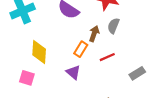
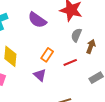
brown arrow: (94, 34) -> (91, 46), moved

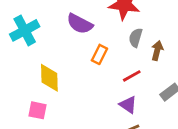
orange rectangle: (47, 55) -> (99, 54), moved
purple triangle: (40, 75) -> (128, 105), moved

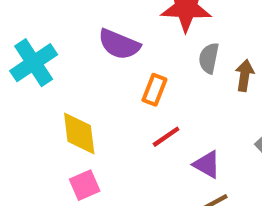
red line: (132, 76) -> (166, 137), moved
pink square: (38, 110) -> (85, 185), moved, turned -30

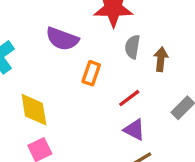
red line: (166, 137) -> (129, 98), moved

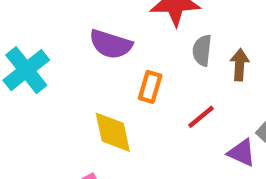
yellow diamond: (34, 110) -> (113, 132), moved
purple triangle: (134, 130) -> (242, 153), moved

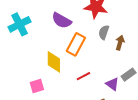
orange rectangle: (150, 87) -> (76, 44), size x1.5
red line: (201, 117) -> (83, 76), moved

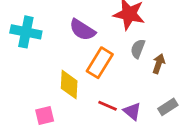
cyan cross: (20, 24) -> (26, 32), turned 35
red line: (83, 76) -> (108, 106), turned 48
purple triangle: (112, 84) -> (132, 111), moved

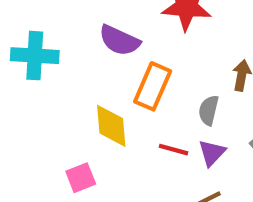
gray semicircle: (138, 49) -> (209, 110), moved
purple triangle: (132, 111) -> (212, 153), turned 42

